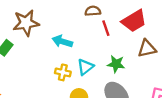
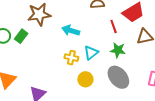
red line: (106, 28) -> (114, 26), moved

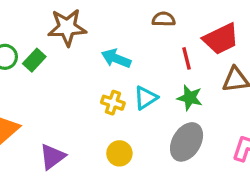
gray ellipse: (118, 77) -> (187, 142), turned 65
yellow circle: (85, 79) -> (119, 153), moved

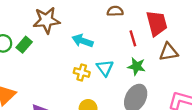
red trapezoid: (221, 39) -> (157, 23), turned -76
cyan triangle: (146, 98) -> (105, 68), turned -30

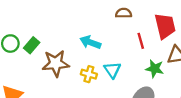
brown star: (46, 20) -> (56, 63), moved
green star: (136, 66) -> (155, 69), moved

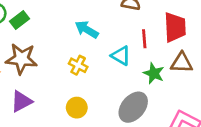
brown star: (56, 63) -> (21, 59), moved
cyan triangle: (112, 70) -> (121, 56), moved, turned -36

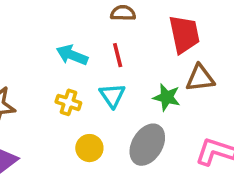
red line: (144, 39) -> (118, 55), moved
cyan triangle: (121, 56) -> (112, 95), moved, turned 35
yellow circle: (77, 108) -> (89, 148), moved

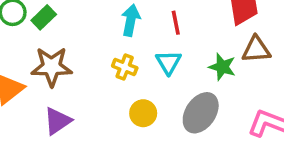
cyan arrow: (72, 55) -> (131, 20), turned 76

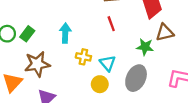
cyan arrow: (131, 20) -> (65, 33), moved
cyan triangle: (168, 62) -> (108, 63), moved

